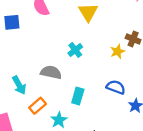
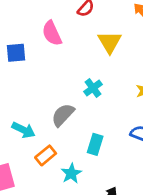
gray semicircle: (51, 72) -> (63, 115), turned -60
cyan arrow: (19, 85) -> (23, 130), turned -36

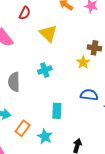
cyan cross: (93, 88) -> (45, 70), turned 32
gray semicircle: (63, 115) -> (14, 82), moved, turned -30

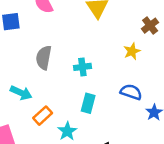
brown cross: (94, 48) -> (150, 26), moved, turned 32
cyan cross: (45, 70) -> (82, 67), moved

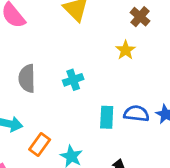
blue semicircle: (131, 92) -> (136, 114), moved
cyan rectangle: (88, 103) -> (107, 117), moved

